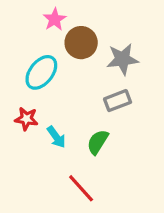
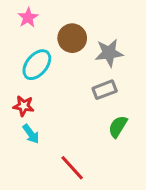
pink star: (55, 19) -> (28, 18), moved
cyan arrow: (56, 137) -> (31, 134), moved
green semicircle: (98, 142) -> (118, 127), moved

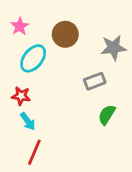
pink star: (28, 18) -> (20, 26), moved
gray star: (109, 53) -> (113, 48), moved
red line: (72, 168) -> (34, 152), moved, turned 65

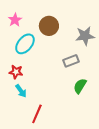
red line: (34, 152) -> (37, 114), moved

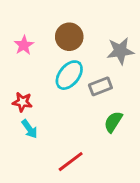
pink star: (15, 20) -> (24, 45), moved
cyan ellipse: (25, 44) -> (69, 75), moved
red line: (37, 114) -> (71, 162), moved, turned 30

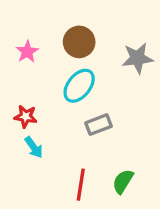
gray rectangle: (100, 86) -> (99, 125), moved
green semicircle: (113, 122) -> (123, 181), moved
red line: (71, 162) -> (81, 185), turned -44

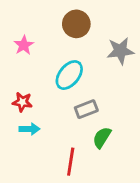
brown circle: (79, 42) -> (76, 24), moved
cyan arrow: (34, 147) -> (29, 129), turned -54
green semicircle: (123, 181) -> (102, 138), moved

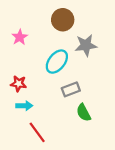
gray star: (120, 51) -> (86, 45), moved
green semicircle: (102, 138) -> (84, 113), turned -60
red line: (71, 162) -> (37, 132), moved, turned -45

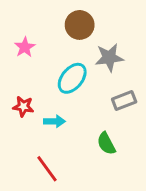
gray rectangle: (71, 89) -> (124, 101), moved
cyan arrow: (24, 106) -> (54, 121), moved

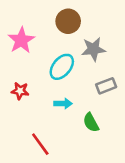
pink star: (25, 47) -> (21, 40), size x1.5
cyan arrow: (54, 121) -> (63, 104), moved

